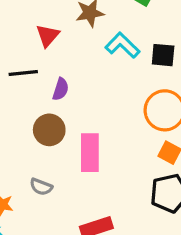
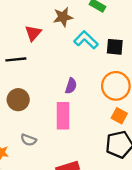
purple semicircle: (61, 89) -> (71, 86), moved
brown circle: (49, 130) -> (18, 100), moved

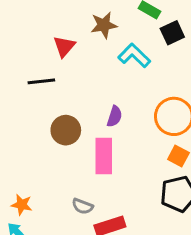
black square: (115, 47) -> (172, 33), moved, turned -30
brown circle: (18, 100) -> (66, 130), moved
gray semicircle: (29, 140) -> (83, 206), moved

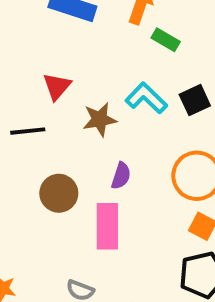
brown star: (104, 25) -> (100, 119), moved
black square: (172, 33) -> (195, 100), moved

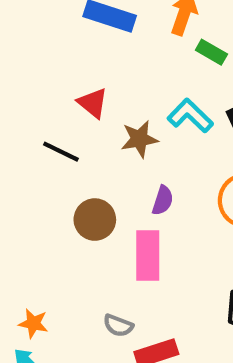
red triangle: (57, 86) -> (93, 103), turned -32
black line: (28, 131) -> (61, 152), turned 32

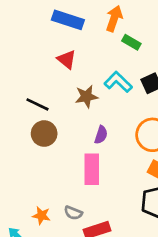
red triangle: (93, 103) -> (67, 59), moved
brown circle: (95, 220) -> (44, 134), moved
orange star: (33, 323) -> (41, 215), moved

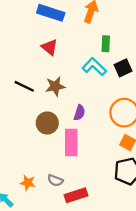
green rectangle: (131, 42) -> (106, 44), moved, turned 63
brown star: (86, 97) -> (55, 86), moved
brown circle: (44, 134) -> (47, 123), moved

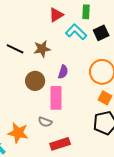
red triangle: (50, 47) -> (56, 15), moved, turned 49
gray semicircle: (55, 180) -> (45, 122), moved
orange star: (28, 183) -> (18, 133), size x1.5

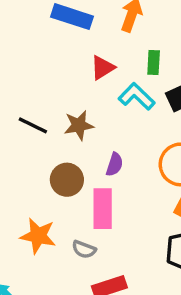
orange star: (18, 133) -> (38, 236), moved

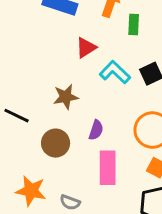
green rectangle: (154, 62) -> (134, 24), moved
black line: (33, 125) -> (17, 116), moved
pink rectangle: (103, 209) -> (108, 168), moved

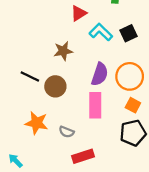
black line: (17, 116) -> (30, 76), moved
purple semicircle: (96, 130) -> (100, 74), moved, size x1.5

